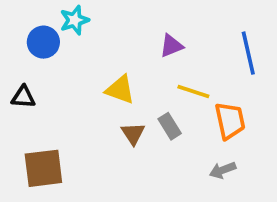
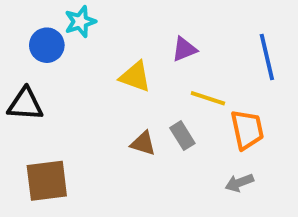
yellow triangle: (120, 90) -> (135, 77), moved
black triangle: (23, 97) -> (25, 104), size x1.4
brown triangle: (133, 134) -> (143, 143), turned -40

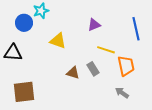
yellow triangle: (135, 77) -> (58, 41), moved
gray arrow: (239, 183) -> (122, 93), turned 56

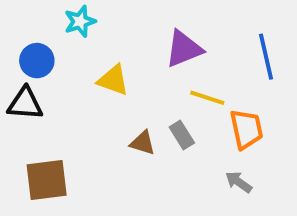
blue circle: (24, 23) -> (37, 61), moved
purple triangle: (94, 25) -> (184, 49), size x1.5

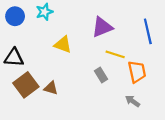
blue circle: (37, 61) -> (15, 16), moved
brown triangle: (143, 143) -> (51, 88), moved
brown square: (47, 180) -> (26, 85), moved, turned -30

